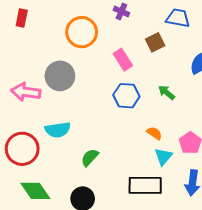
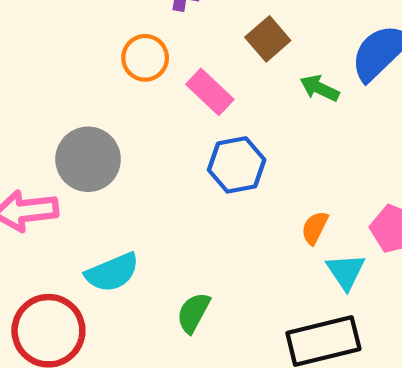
orange circle: (82, 32) -> (145, 58), moved, size x0.7
green arrow: (167, 93) -> (320, 88), moved
orange semicircle: (154, 133) -> (315, 228), turned -84

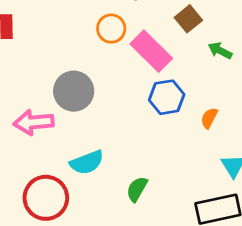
pink rectangle: (210, 92) -> (151, 51), size x1.4
orange semicircle: (315, 228) -> (209, 118), moved

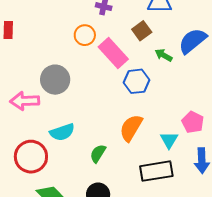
blue hexagon: (167, 97) -> (136, 81), moved
orange semicircle: (209, 118) -> (131, 128), moved, size x1.8

